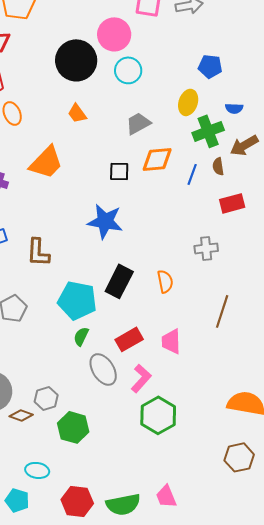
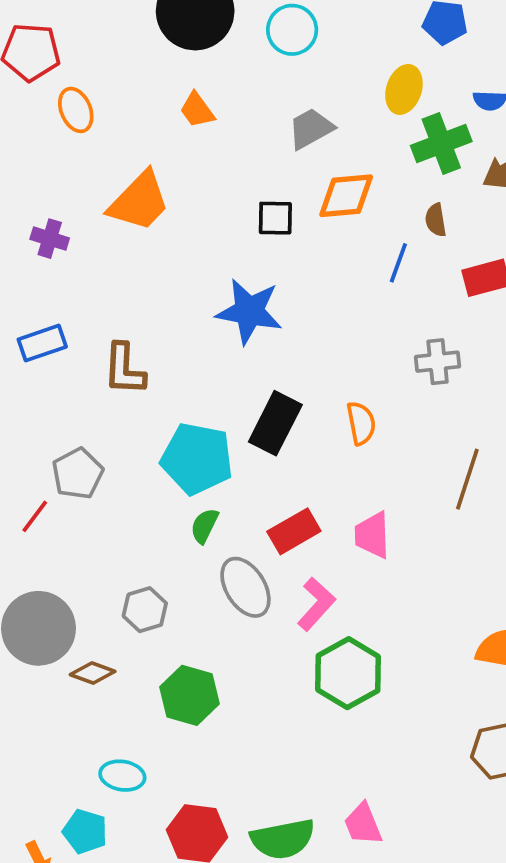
brown semicircle: (218, 166) -> (436, 220), moved
blue line: (192, 174) -> (398, 263), moved
gray hexagon: (46, 398) -> (145, 610), moved

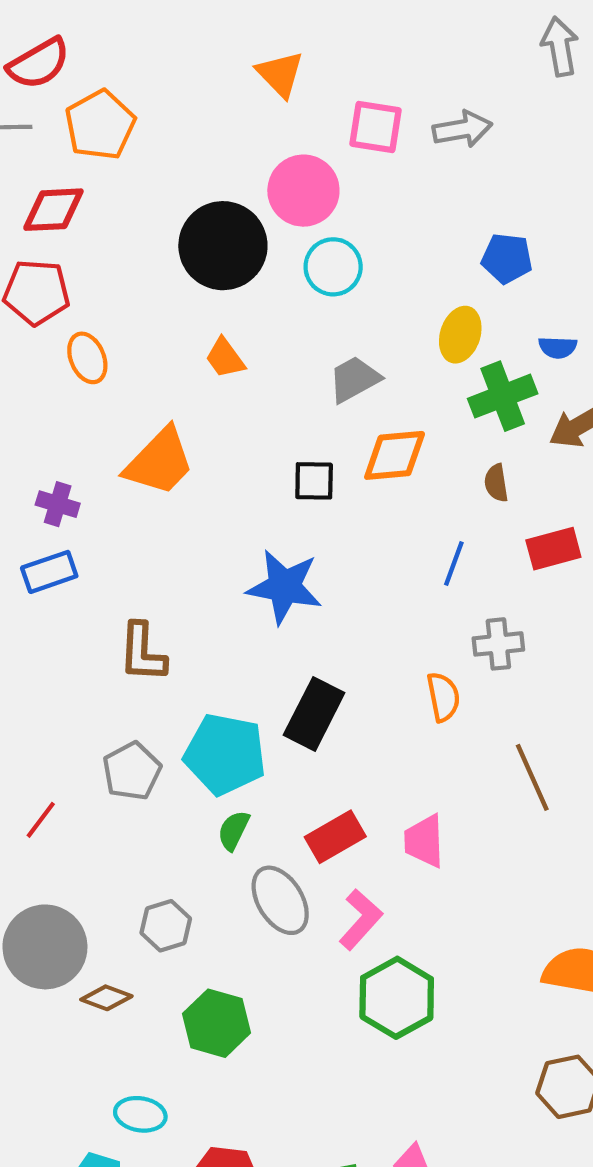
blue line: (398, 263) -> (454, 563), moved
blue rectangle: (42, 343) -> (49, 572), moved
orange semicircle: (361, 423) -> (443, 697), moved
gray pentagon: (78, 474) -> (132, 771), moved
brown line: (467, 479) -> (532, 777), turned -42

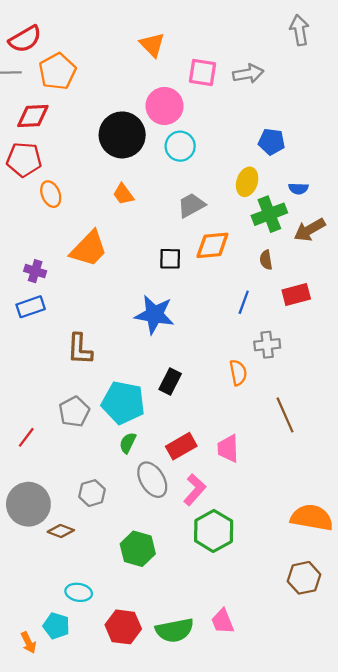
black rectangle: (314, 714) -> (170, 382), size x0.7
green hexagon: (217, 1023) -> (138, 549), moved

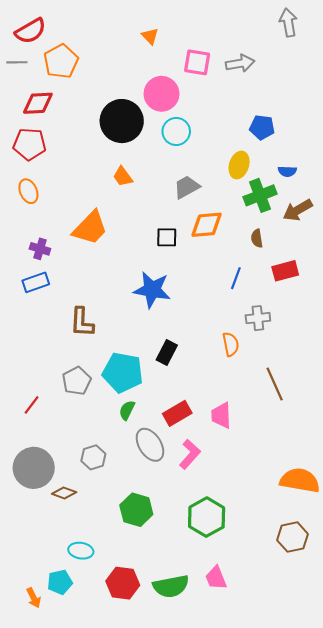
orange triangle: (152, 45) -> (150, 36), size x0.7
orange ellipse: (51, 194) -> (28, 191), moved
green hexagon: (214, 531) -> (207, 517), moved
cyan pentagon: (56, 626) -> (60, 582), turned -30

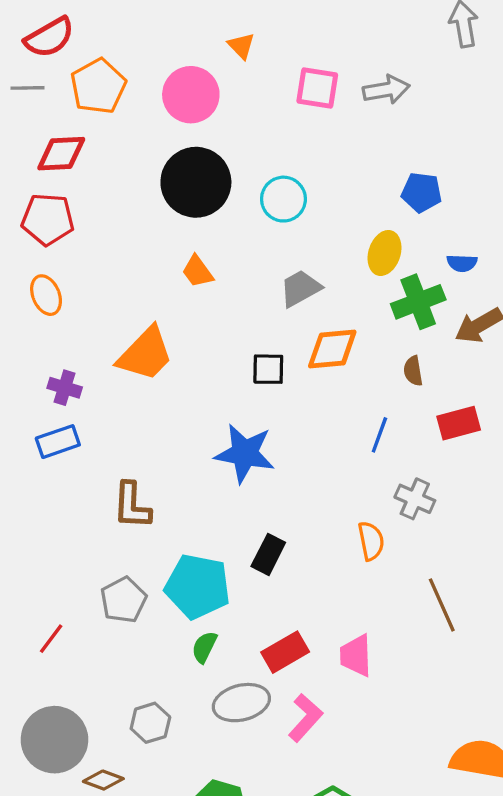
pink circle: (162, 94) -> (191, 95), moved
gray cross: (258, 318) -> (415, 499), turned 30
gray ellipse: (150, 445) -> (241, 703), turned -72

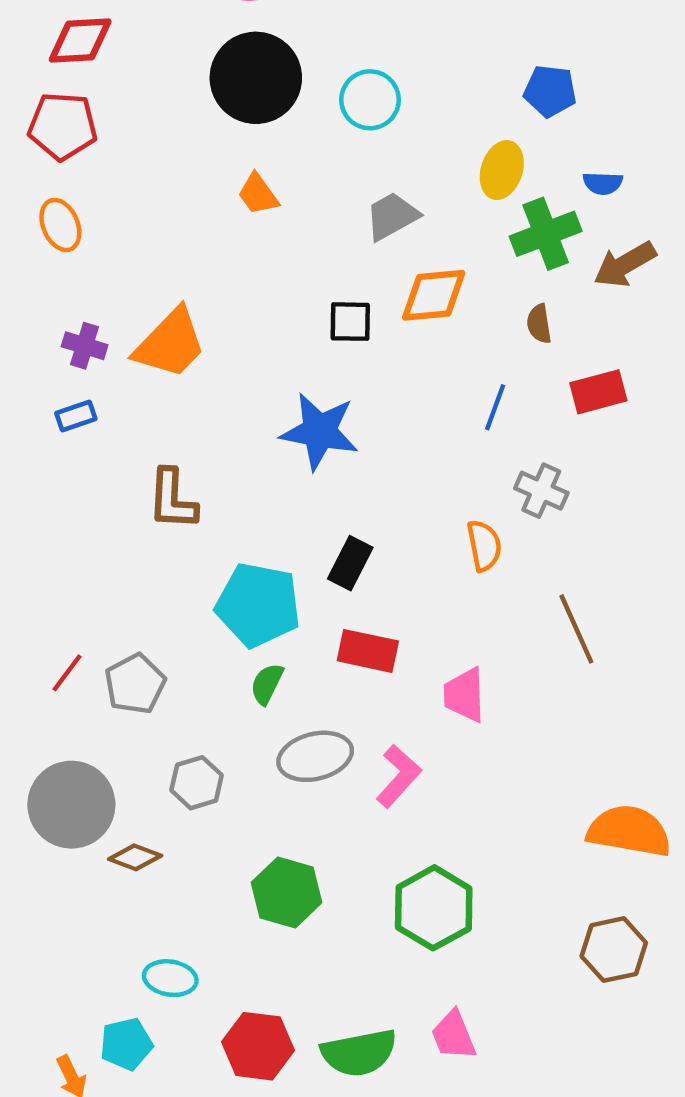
orange trapezoid: (145, 354) -> (170, 344), moved
blue rectangle: (58, 442) -> (76, 416), size x0.7
gray pentagon: (123, 600) -> (135, 684), moved
red rectangle: (285, 652) -> (368, 651), moved, turned 42

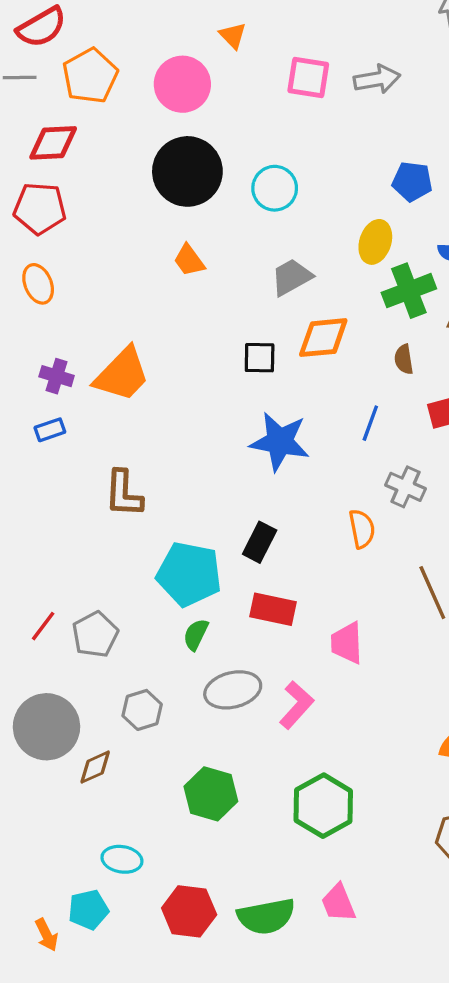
blue star: (320, 431) -> (280, 442), moved
brown diamond: (135, 857) -> (95, 767), turned -45

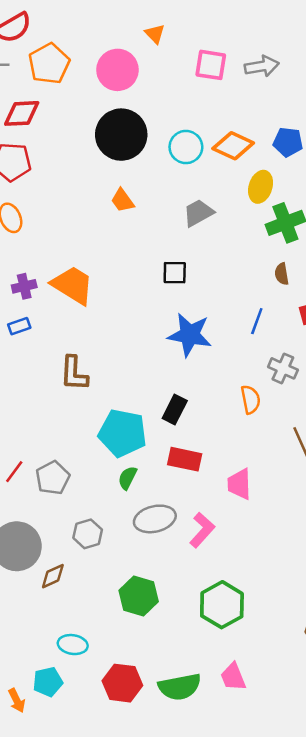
orange diamond: (323, 338) -> (233, 146), moved, turned 30
orange trapezoid: (122, 374) -> (73, 285), turned -102
purple cross: (57, 376) -> (24, 286), turned -30

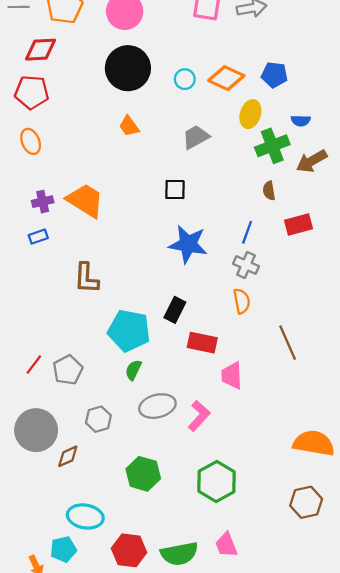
cyan circle: (186, 147) -> (185, 79), size x0.7
gray cross: (283, 368) -> (246, 265), moved
red rectangle: (185, 459) -> (202, 343), moved
cyan ellipse: (73, 645) -> (85, 516), size x1.4

